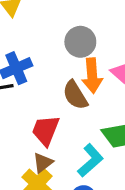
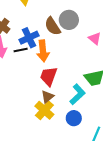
orange arrow: (92, 76) -> (43, 51), moved
brown semicircle: (75, 95) -> (53, 26), moved

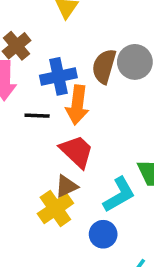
brown semicircle: (53, 26) -> (104, 66), turned 36
black line: (21, 50) -> (37, 116), moved
red trapezoid: (49, 76) -> (77, 151), turned 100

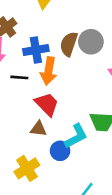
brown triangle: (66, 186) -> (38, 129), turned 30
yellow cross: (55, 208) -> (27, 168), moved
blue circle: (103, 234) -> (60, 151), moved

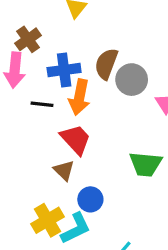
gray circle: (91, 42) -> (132, 80), moved
brown triangle: (38, 129) -> (64, 170), turned 36
cyan L-shape: (76, 136) -> (76, 228), moved

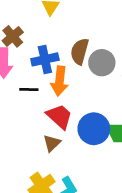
brown triangle: (64, 170) -> (52, 143), turned 36
blue circle: (90, 199) -> (94, 129), moved, size x1.5

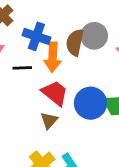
brown semicircle: (80, 51) -> (75, 42), moved
blue cross: (45, 59) -> (36, 36), turned 35

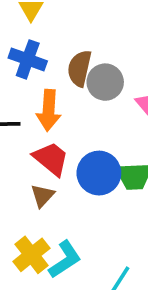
blue cross: (36, 36) -> (28, 59), moved
brown semicircle: (75, 42) -> (80, 68), moved

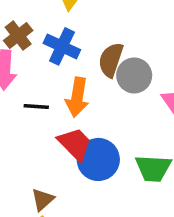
blue circle: (99, 173) -> (98, 159), moved
brown triangle: (42, 196) -> (43, 199), moved

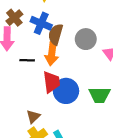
brown semicircle: (111, 60) -> (56, 34), moved
red trapezoid: (75, 144) -> (51, 82), turned 40

